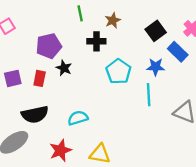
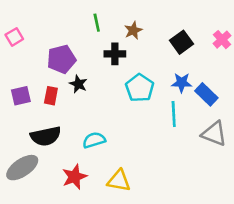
blue rectangle: (178, 52) -> (206, 94), moved

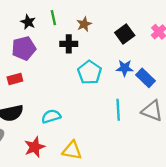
black star: (78, 84) -> (28, 22), moved
red rectangle: (51, 96) -> (15, 79), turned 64
cyan line: (174, 114) -> (118, 110), moved

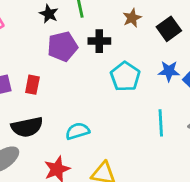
brown star: (84, 24) -> (132, 18), moved
purple pentagon: (24, 48) -> (62, 47), moved
red rectangle: (15, 79) -> (32, 85), turned -64

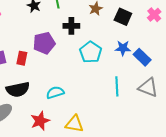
black square: (169, 29) -> (123, 17), turned -30
purple pentagon: (62, 47) -> (44, 43), moved

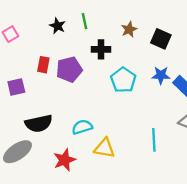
red rectangle: (22, 58) -> (43, 65), moved
cyan line: (117, 86) -> (154, 140), moved
yellow triangle: (74, 124) -> (104, 148), moved

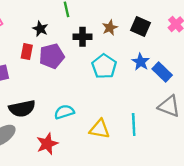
black star: (57, 26) -> (40, 29), moved
brown star: (129, 29) -> (110, 28), moved
blue star: (161, 75) -> (141, 62), turned 30
yellow triangle: (104, 148) -> (100, 129), moved

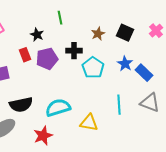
black cross: (82, 37) -> (74, 51), moved
red rectangle: (27, 52) -> (25, 55), turned -32
cyan semicircle: (64, 112) -> (58, 108), size x1.4
cyan line: (134, 124) -> (119, 105), moved

